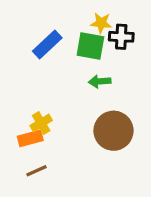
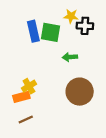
blue rectangle: (47, 44) -> (33, 31), turned -60
green square: (90, 46) -> (51, 32), moved

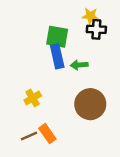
yellow star: (71, 16) -> (90, 16), moved
blue rectangle: (33, 31) -> (57, 56), moved
orange rectangle: (21, 97) -> (47, 134), moved, turned 70

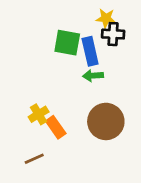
blue rectangle: (57, 56) -> (90, 51), moved
orange rectangle: (47, 134) -> (56, 127), moved

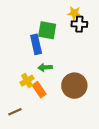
blue rectangle: (90, 51) -> (36, 44), moved
green arrow: (93, 76) -> (45, 67), moved
brown line: (34, 159) -> (15, 112), moved

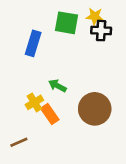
green square: (47, 30) -> (66, 23), moved
blue rectangle: (36, 44) -> (33, 43), moved, turned 30
green arrow: (45, 67) -> (57, 86), turned 32

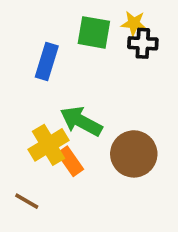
green arrow: (57, 86) -> (81, 121), size x1.6
yellow cross: (34, 102) -> (49, 145), size x1.5
brown line: (19, 142) -> (27, 201), turned 54

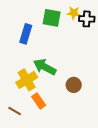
black cross: (143, 43) -> (87, 19), moved
brown circle: (134, 154) -> (74, 85), size x0.6
orange rectangle: (70, 161) -> (39, 101), moved

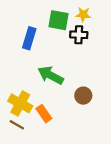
black cross: (87, 19) -> (79, 35), moved
yellow cross: (27, 80) -> (20, 103), moved, turned -30

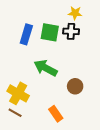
green square: (59, 20) -> (50, 32), moved
orange rectangle: (44, 114) -> (56, 114), moved

